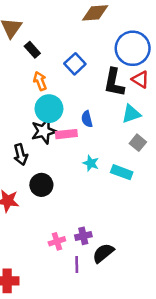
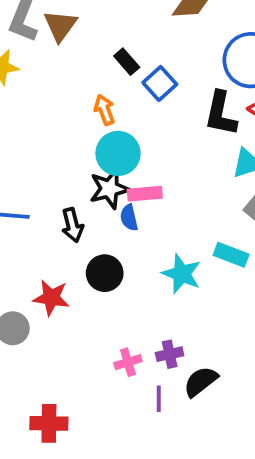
black rectangle: (32, 50) -> (127, 62), moved
blue semicircle: (87, 119) -> (129, 218), moved
cyan star: (91, 163) -> (182, 274), moved, size x1.5

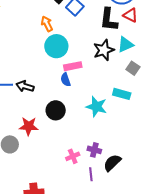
black star: (109, 189) -> (104, 50), moved
black arrow: (72, 225) -> (25, 86), moved, turned 126
purple cross: (170, 354) -> (94, 150), turned 32

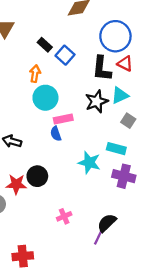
orange arrow: (47, 24) -> (35, 74), turned 35
black circle: (56, 110) -> (37, 176), moved
purple cross: (94, 150) -> (124, 176), moved, size x1.5
purple line: (91, 174) -> (98, 238), moved, turned 32

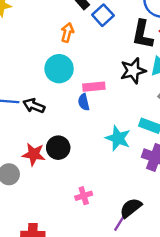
cyan circle: (45, 98) -> (59, 69), moved

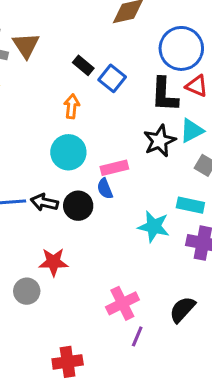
black circle: (58, 148) -> (78, 206), moved
pink cross: (84, 196) -> (122, 303), size x1.5
purple line: (119, 223) -> (137, 336), moved

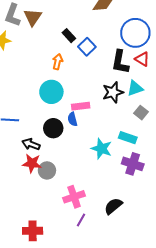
black arrow: (44, 202) -> (31, 144), moved
gray circle: (27, 291) -> (47, 170), moved

